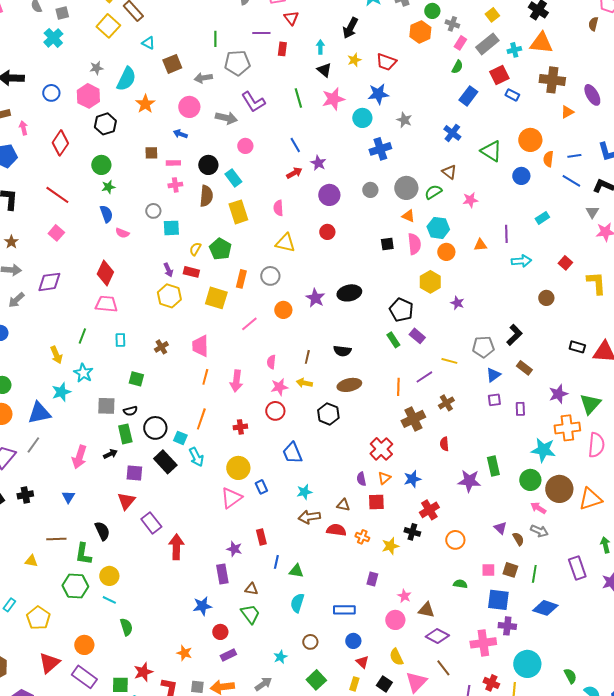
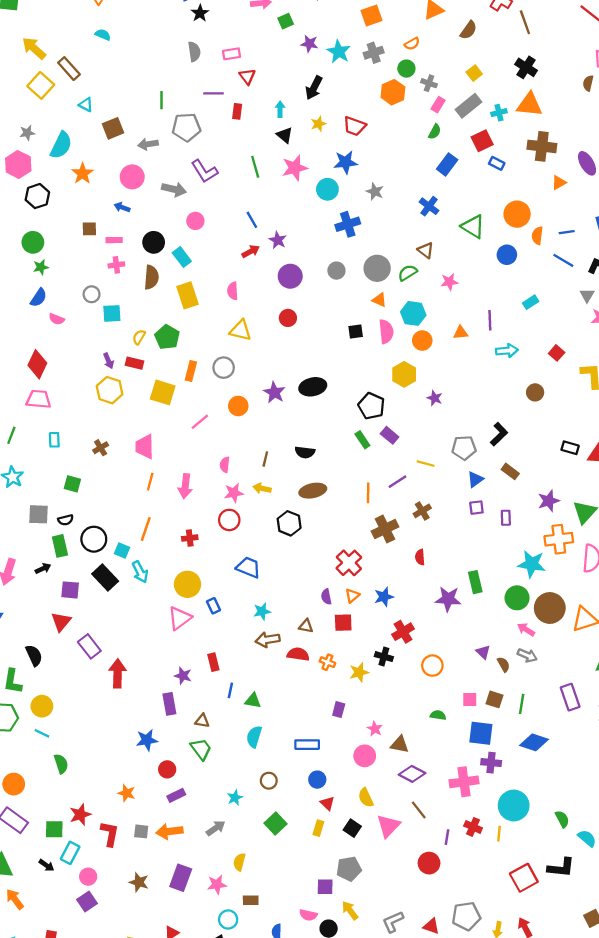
blue semicircle: (106, 214) -> (39, 298), turned 54
blue trapezoid: (292, 453) -> (248, 567), turned 135

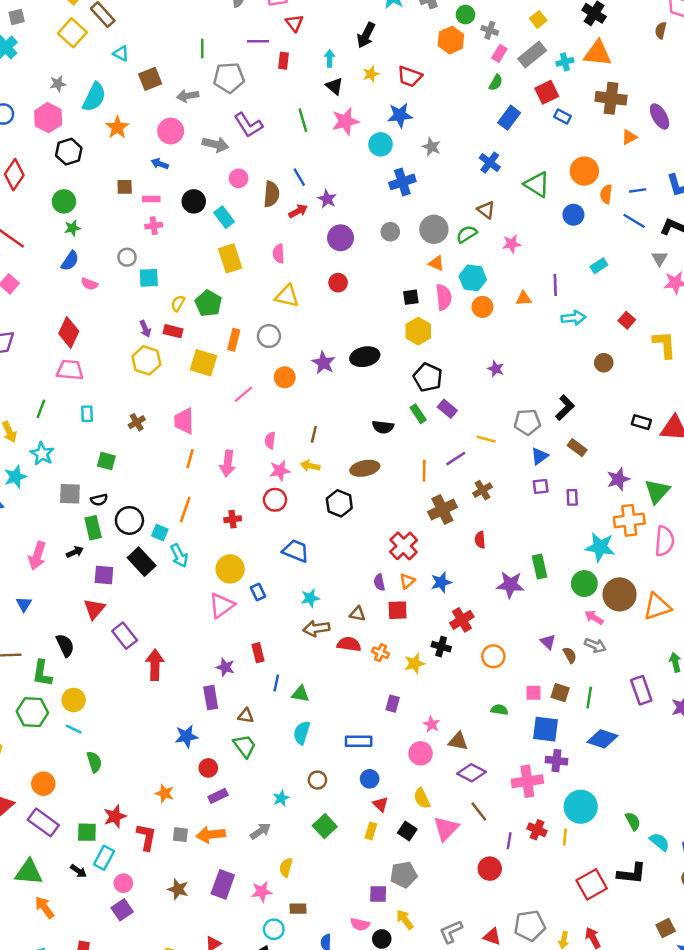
brown semicircle: (151, 277) -> (271, 194), moved
yellow hexagon: (404, 374) -> (418, 331), moved
black semicircle: (305, 452) -> (383, 427), moved

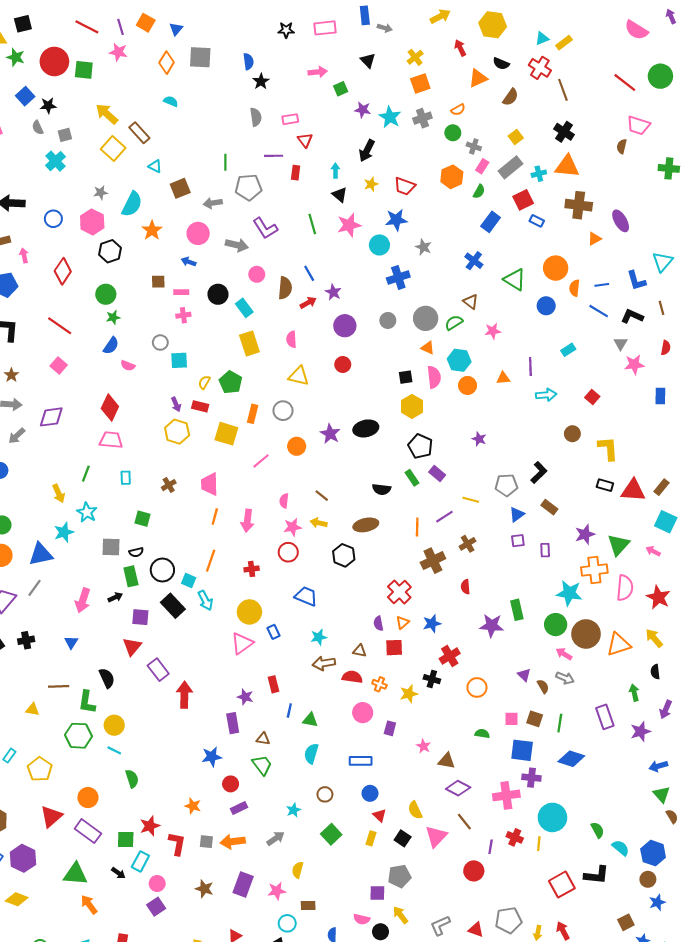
orange hexagon: (451, 40) -> (452, 177), moved
yellow L-shape: (664, 345) -> (608, 448), moved
brown line: (314, 434) -> (322, 496), turned -64
pink circle: (421, 753) -> (363, 713), moved

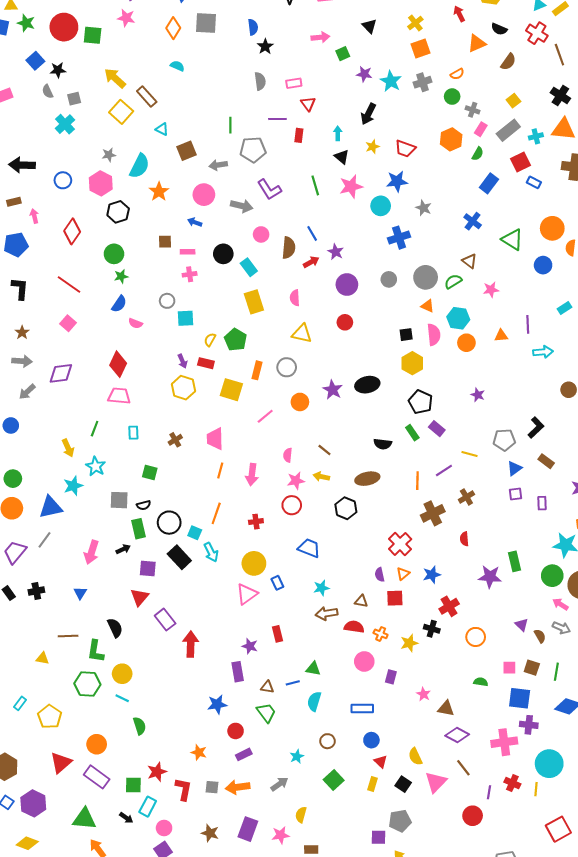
blue line: (289, 711) -> (293, 683), moved, turned 64

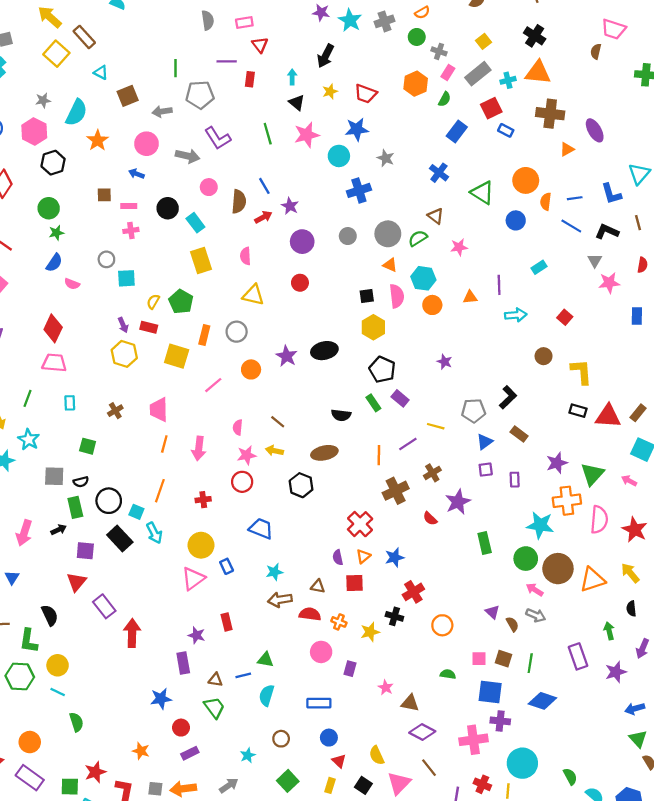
red semicircle: (464, 539) -> (430, 519), turned -40
purple star: (490, 577) -> (458, 502), moved, turned -30

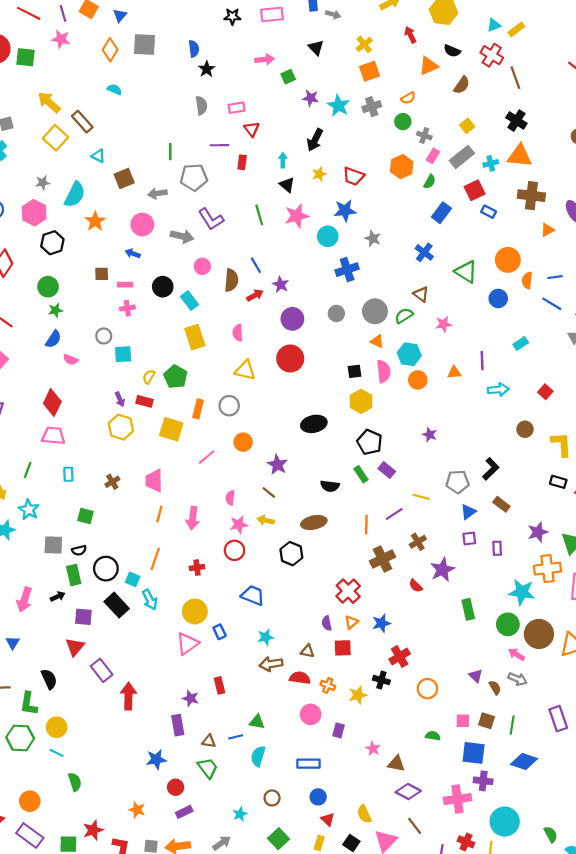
red circle: (300, 283) -> (290, 358), size x1.6
purple star: (287, 356) -> (277, 465), moved

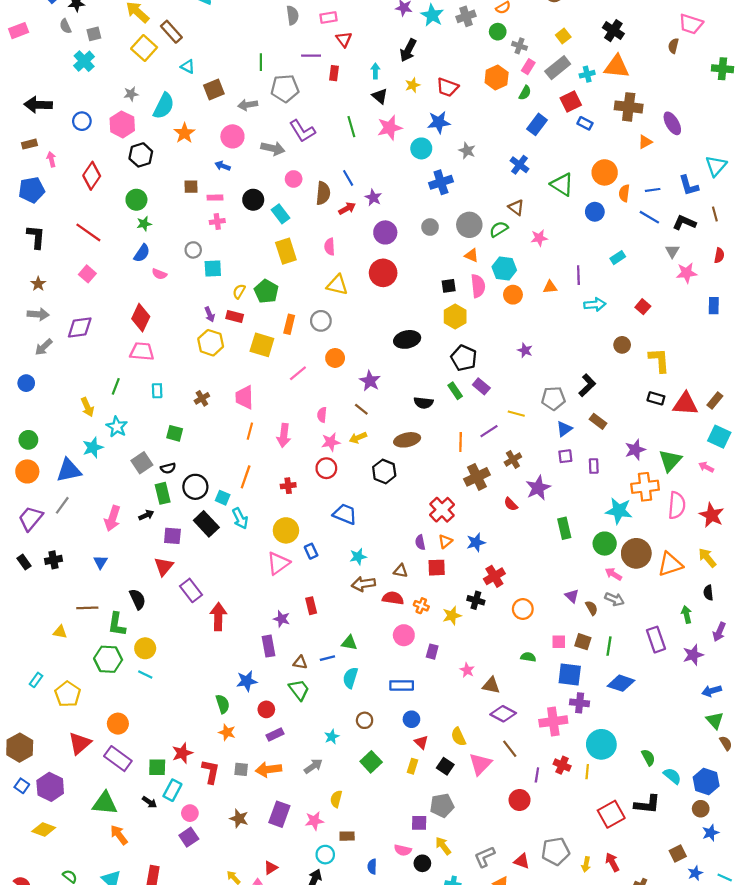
yellow arrow: (266, 520) -> (358, 438), turned -35
gray square: (53, 545) -> (142, 463), turned -36
green semicircle: (75, 782) -> (223, 704), moved

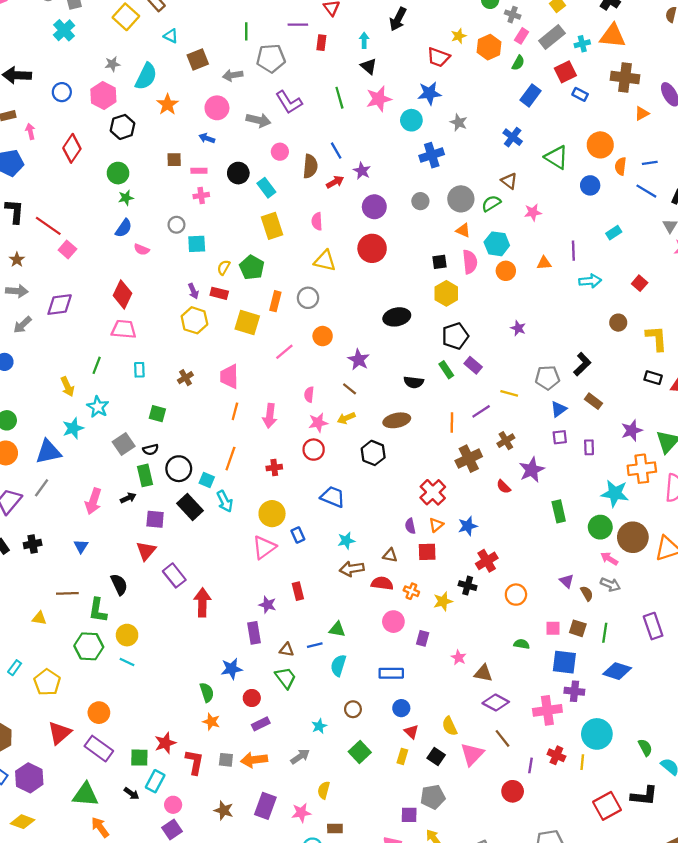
yellow star: (413, 85) -> (459, 36), moved
red line: (88, 232) -> (48, 226), moved
black pentagon: (464, 358) -> (455, 336), turned 30

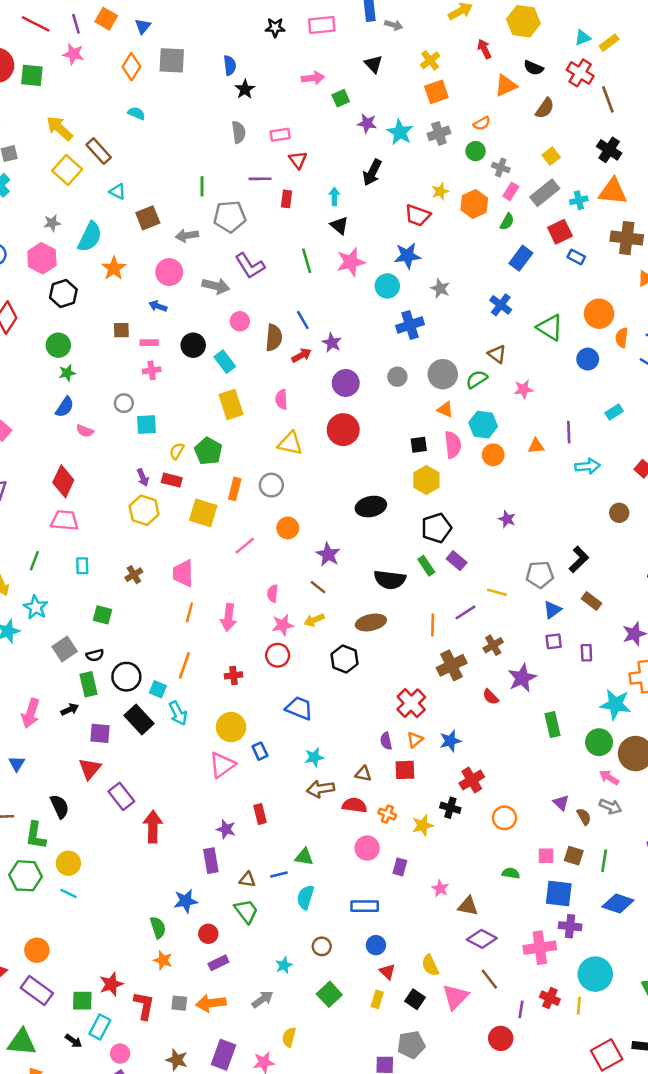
black semicircle: (414, 382) -> (390, 580), size x1.4

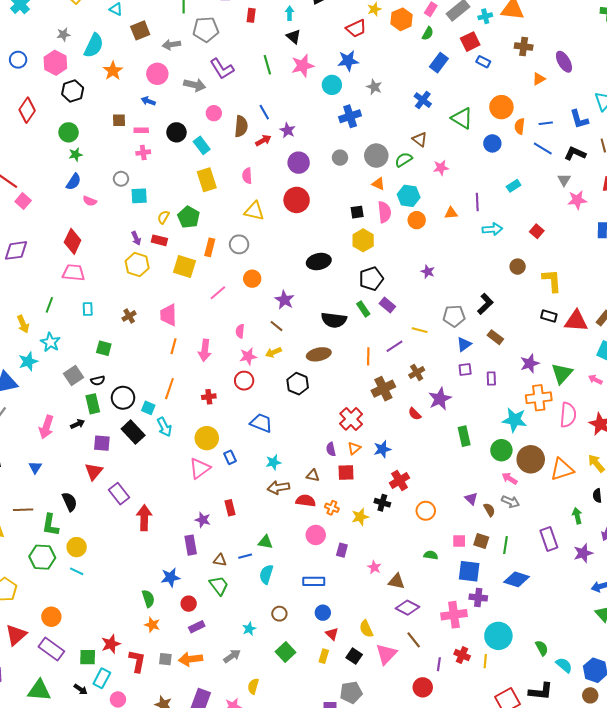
red trapezoid: (418, 215) -> (356, 28), turned -45
brown cross: (627, 238) -> (524, 47), size x0.7

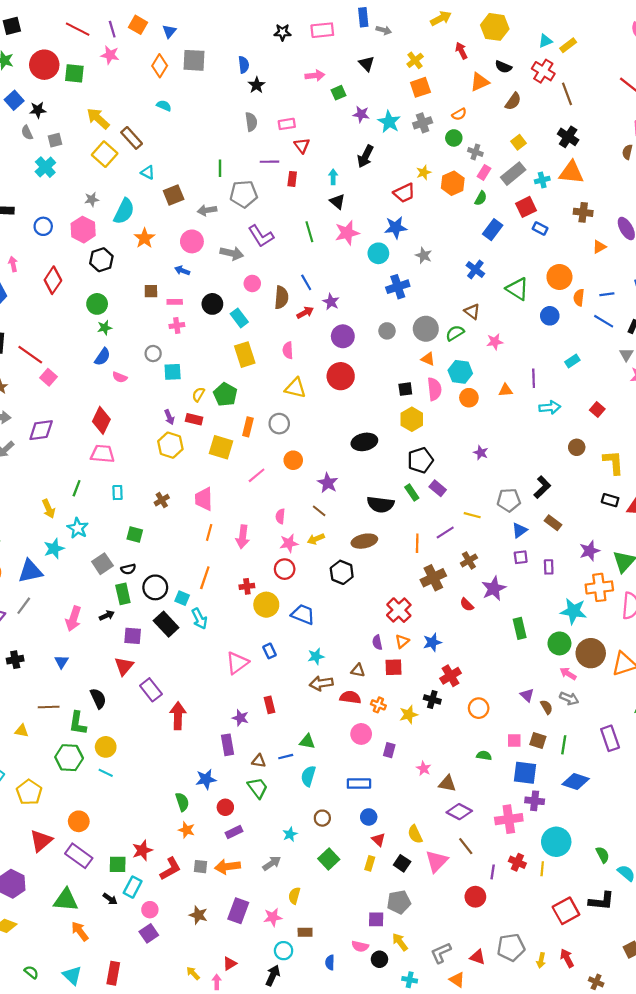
yellow circle: (207, 438) -> (266, 605), moved
red L-shape: (137, 661) -> (170, 869), turned 50

